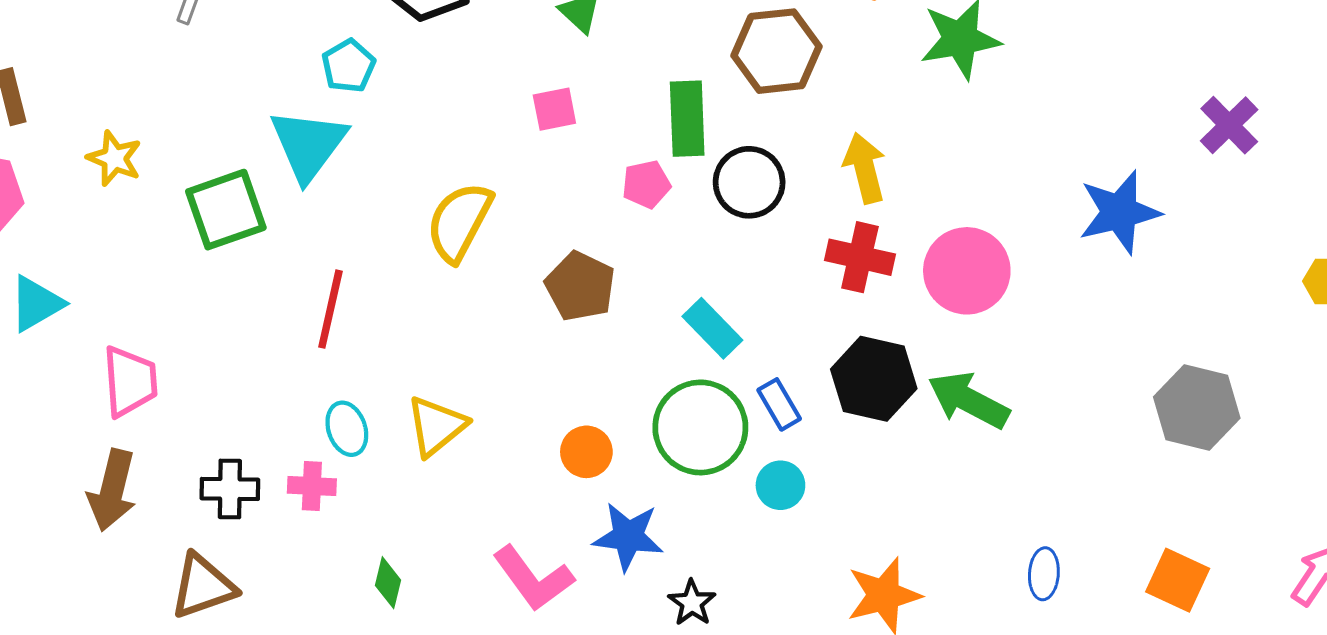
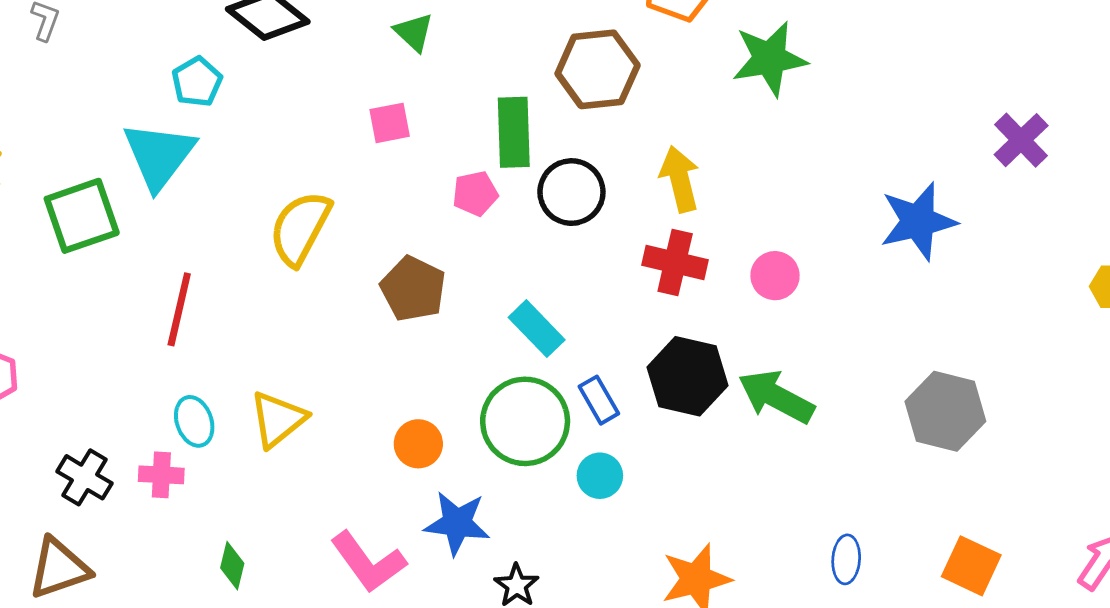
pink circle: (967, 271) -> (775, 276), size x0.6
gray hexagon: (1197, 408) -> (945, 411), moved
black cross: (230, 489) -> (84, 477), turned 30

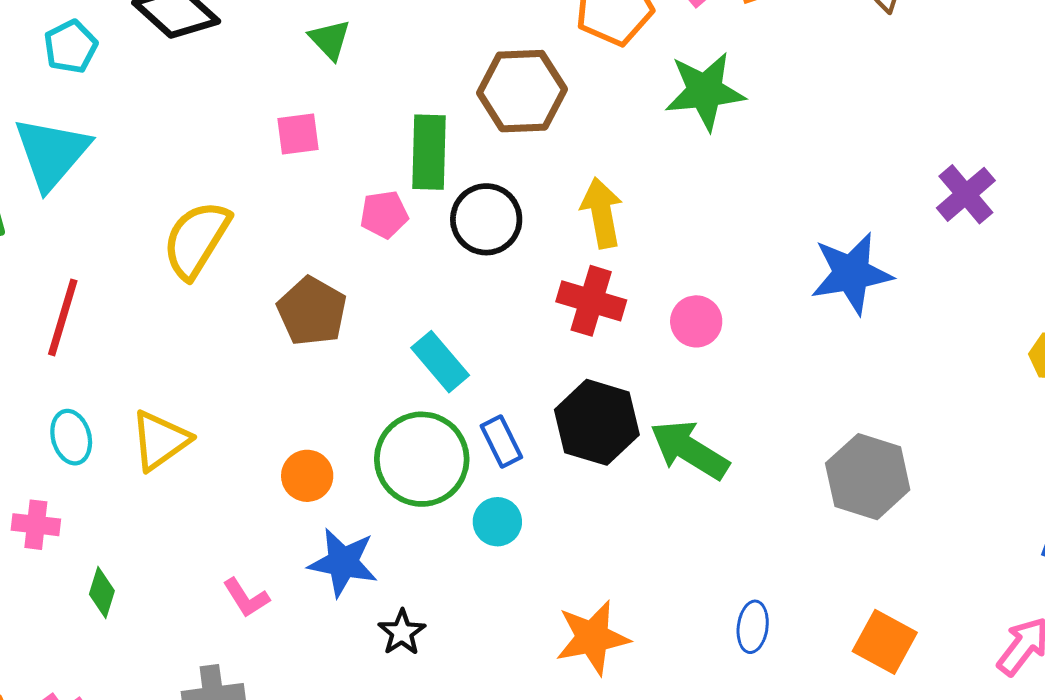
cyan pentagon: (197, 82) -> (71, 47), moved
pink cross: (161, 475) -> (36, 525), moved
pink L-shape: (368, 562) -> (246, 598), size x0.6

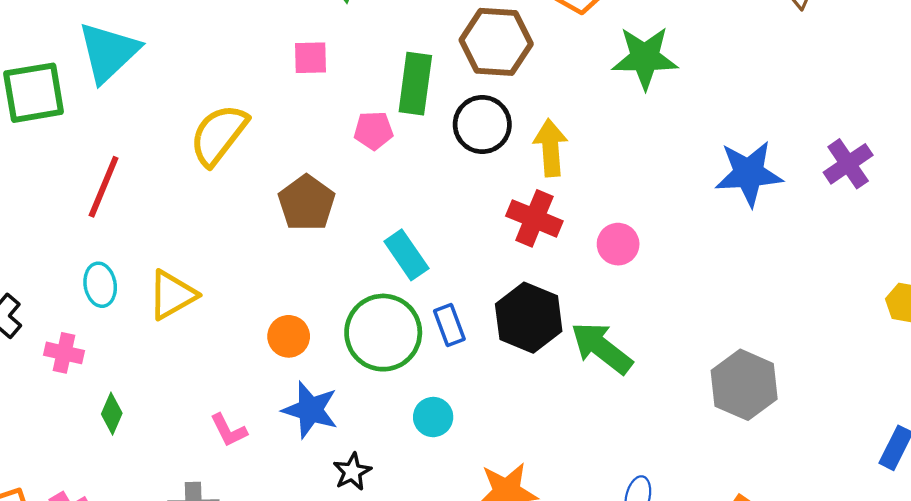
black circle: (486, 219) -> (482, 125), moved
blue star: (851, 273) -> (749, 173), moved
cyan circle: (497, 522) -> (433, 417), moved

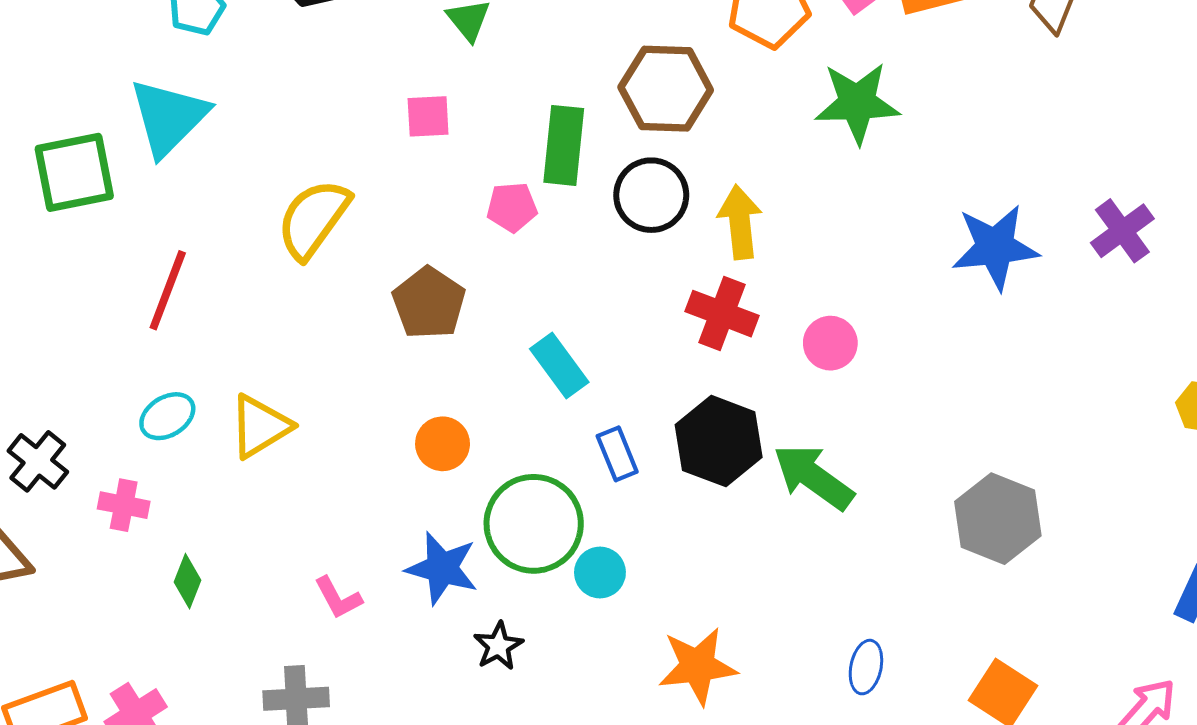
cyan ellipse: (100, 285) -> (167, 416), turned 69
green circle: (383, 333) -> (534, 524), moved
orange circle: (289, 336) -> (443, 444), moved

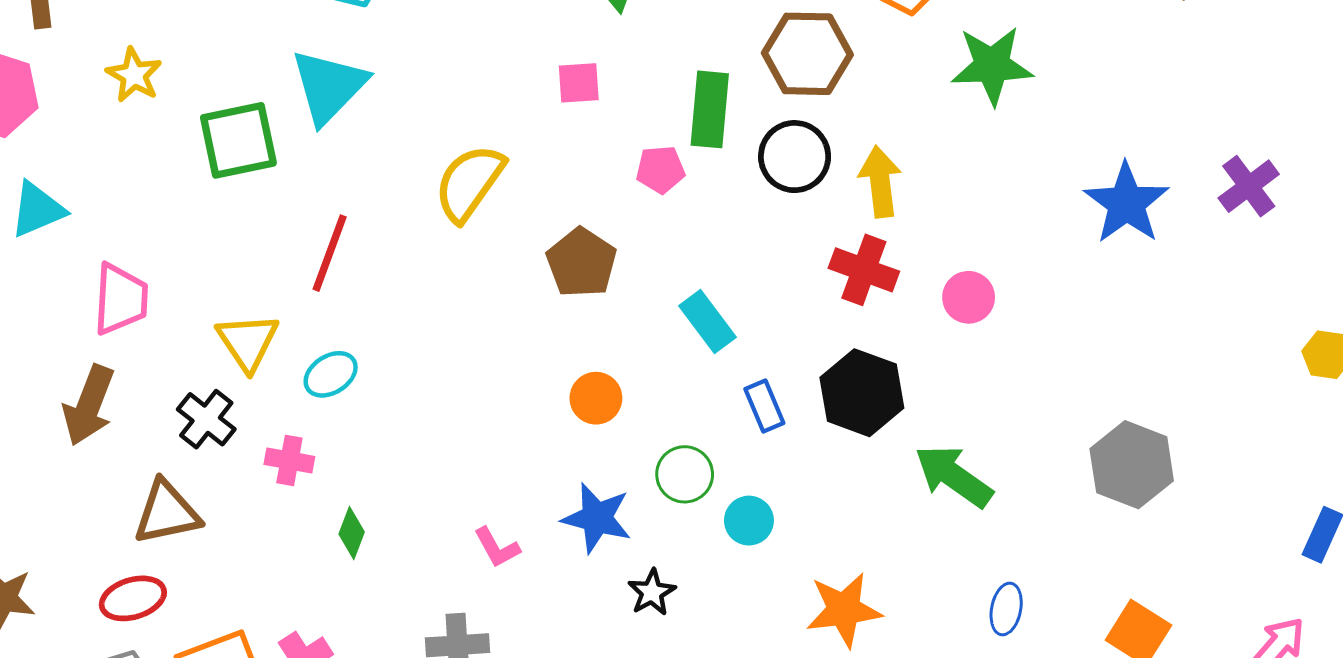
blue star: (995, 247) -> (1126, 203), turned -30
yellow triangle: (260, 426) -> (248, 342), moved, turned -32
green arrow: (813, 477) -> (954, 476), moved
green circle: (534, 524) -> (685, 474), size x0.6

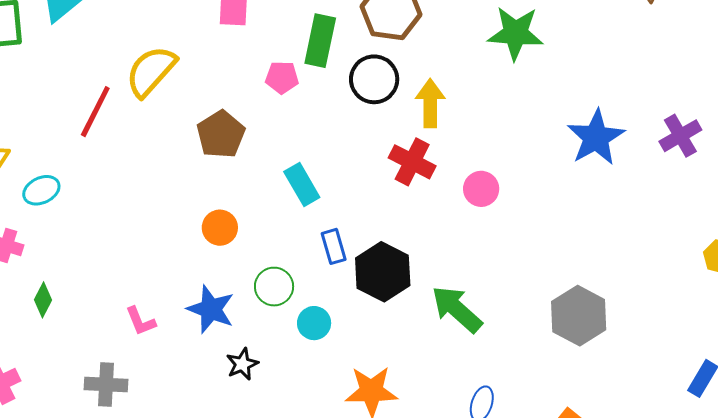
red line: (330, 253) -> (95, 112), moved
black hexagon: (862, 393) -> (383, 272), moved

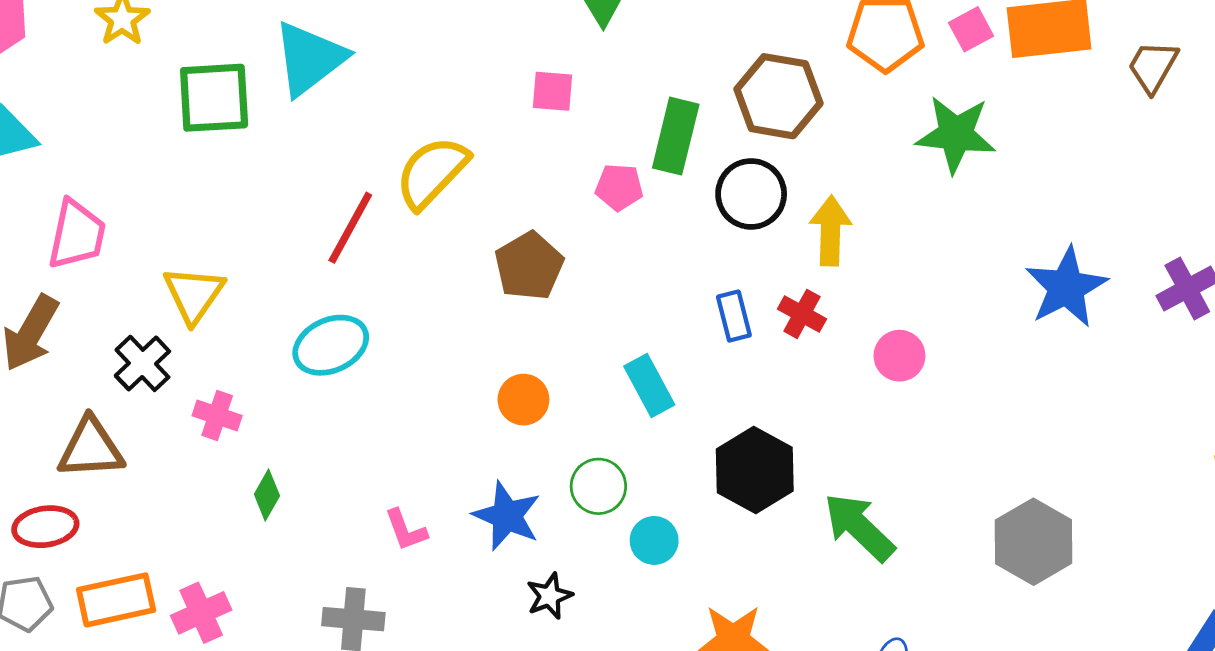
red cross: (412, 162) -> (802, 314), size x0.7
cyan rectangle: (302, 185) -> (649, 385), moved
cyan ellipse: (41, 190) -> (331, 345), moved, size x1.4
blue rectangle: (334, 246) -> (734, 316), moved

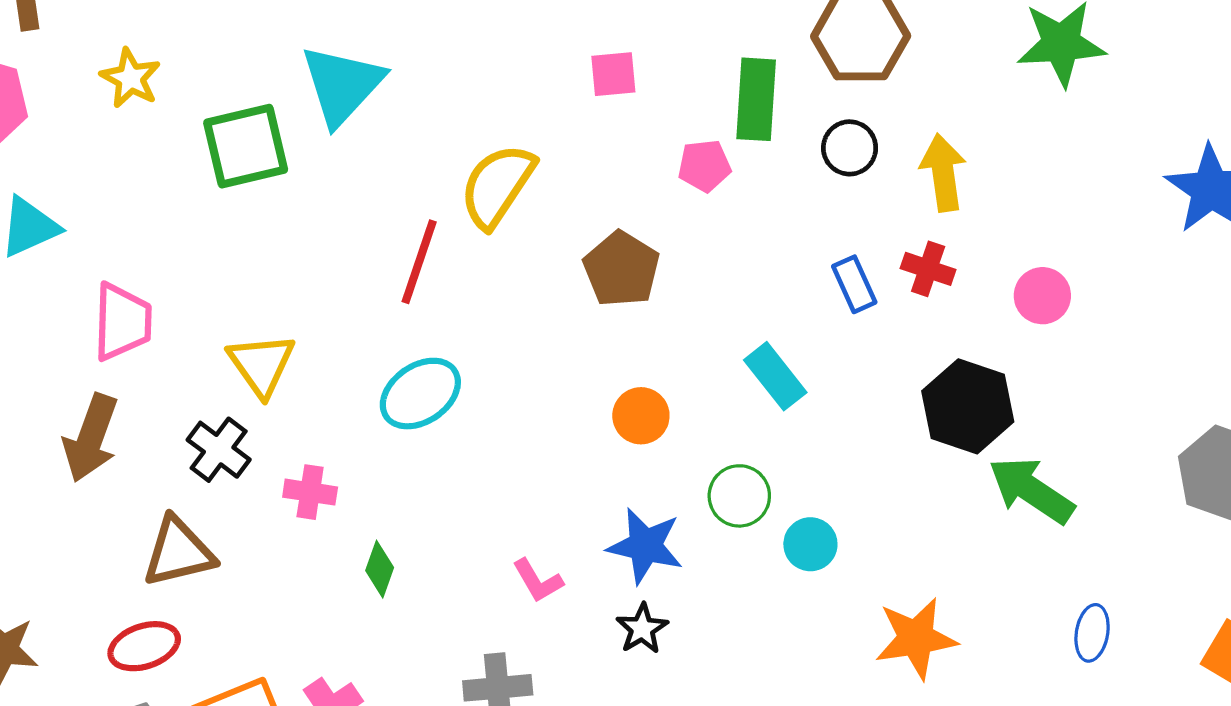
black circle: (751, 194) -> (850, 148), size x0.7
black hexagon: (755, 470) -> (968, 406), moved
black star: (549, 596) -> (642, 629), moved

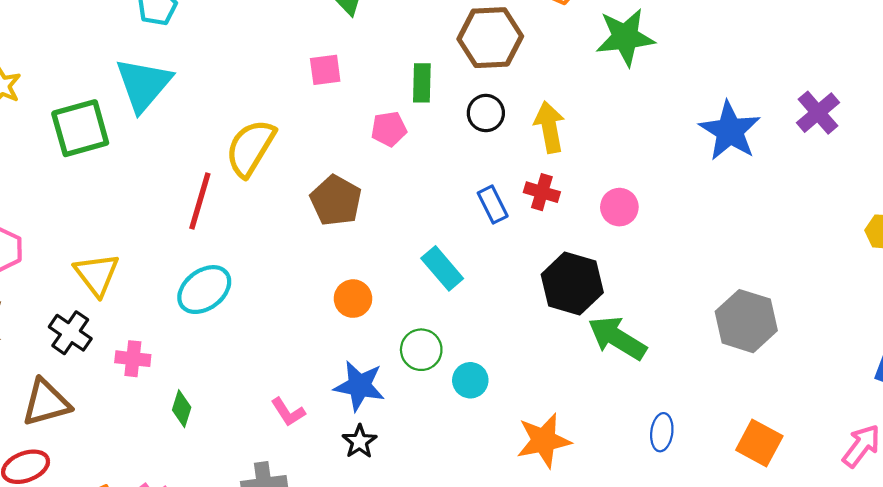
green rectangle: (756, 99) -> (422, 83), size x0.7

